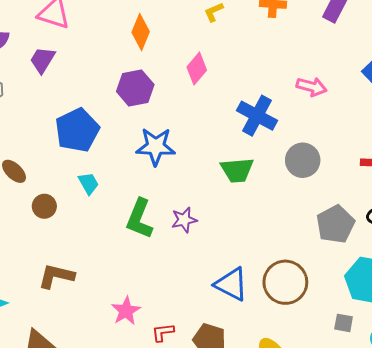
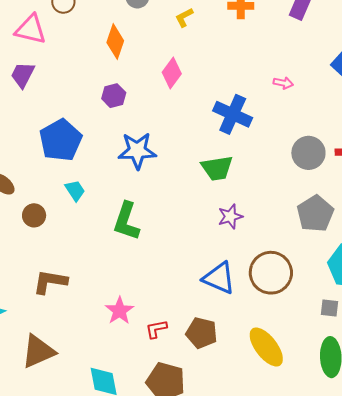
pink arrow: (312, 87) -> (283, 83), size x0.7
purple hexagon: (135, 88) -> (114, 96), size x0.7
gray circle: (303, 160) -> (308, 153), moved
purple star: (184, 220) -> (230, 216), moved

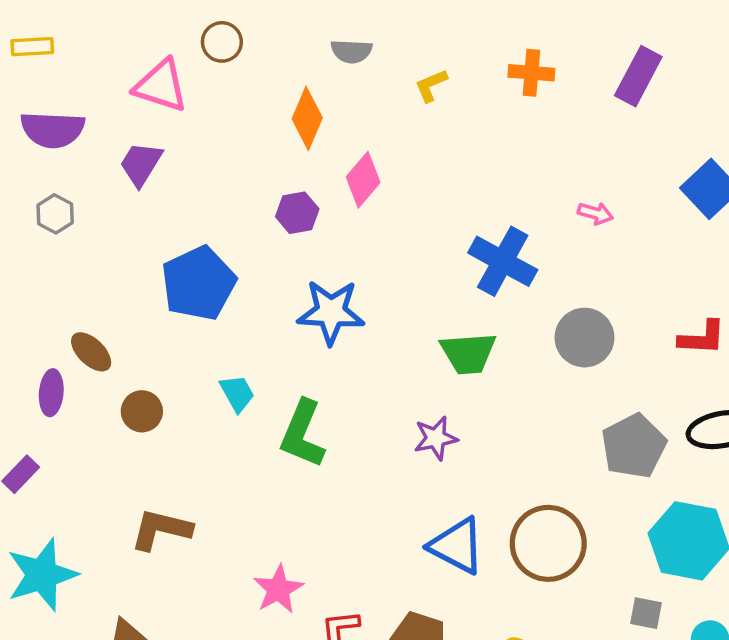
pink diamond: (172, 73) -> (363, 180), moved
gray circle: (308, 153) -> (584, 338), moved
cyan trapezoid: (75, 191) -> (237, 393), moved
purple star: (230, 216) -> (436, 438), moved

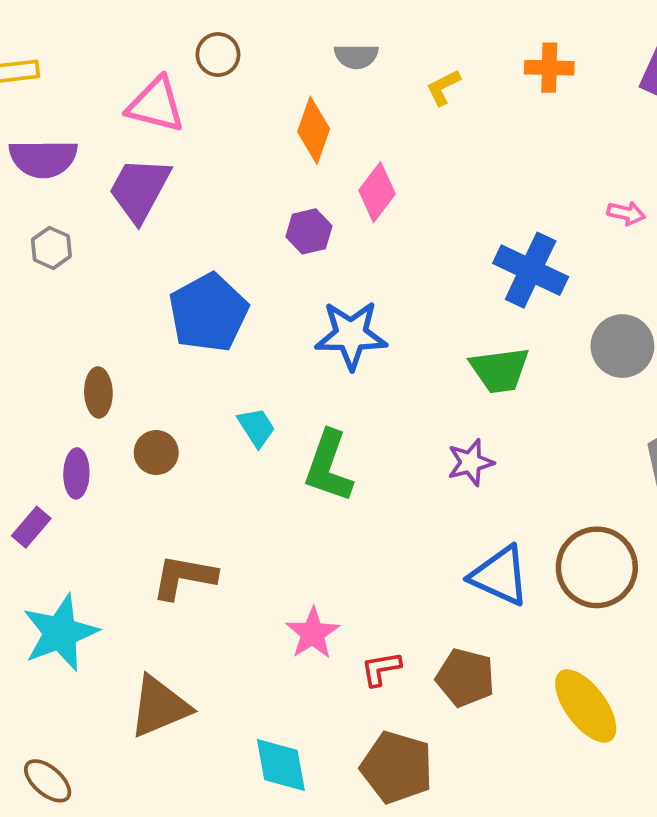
purple trapezoid: (141, 164) -> (139, 189), size x1.4
brown ellipse: (91, 352) -> (98, 392), turned 48
purple ellipse: (51, 393) -> (76, 473), moved

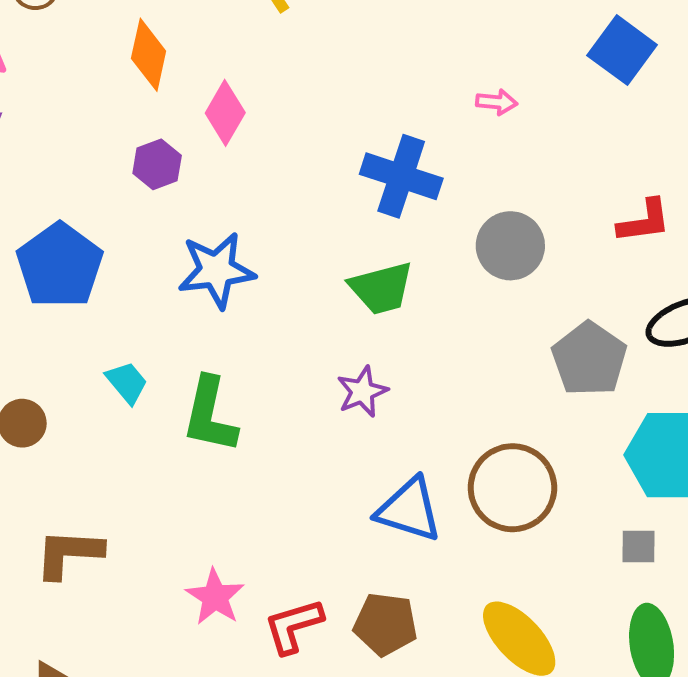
red L-shape: (381, 669) -> (293, 626), size x1.4

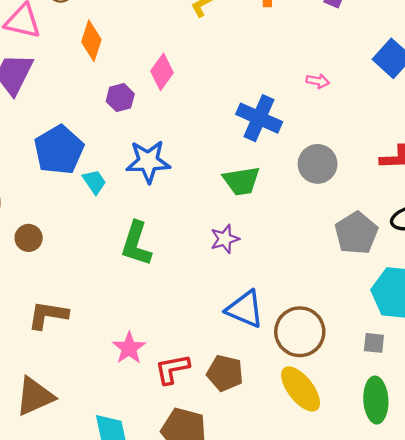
orange diamond: (149, 55) -> (91, 41), moved
cyan trapezoid: (127, 382) -> (94, 182), moved
brown circle: (512, 488) -> (300, 332), moved

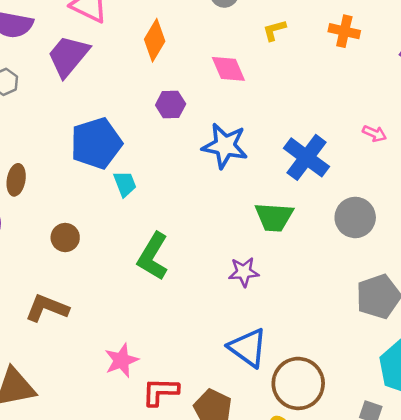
pink diamond: (162, 72) -> (228, 69), moved, turned -72
blue star: (148, 161) -> (225, 146), moved
brown circle: (29, 238) -> (65, 237), moved

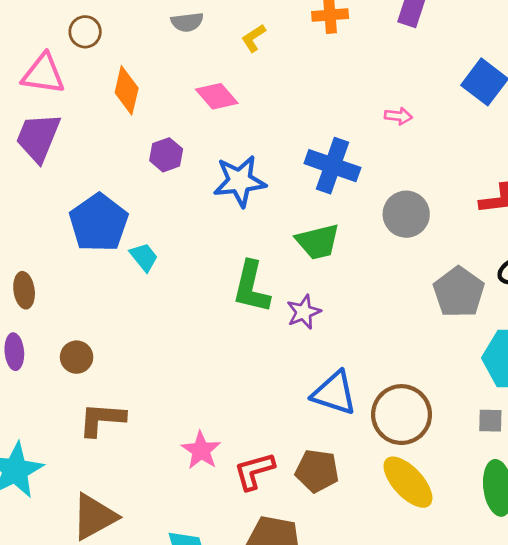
brown circle: (65, 237) -> (77, 357), moved
green L-shape: (153, 256) -> (251, 287), moved

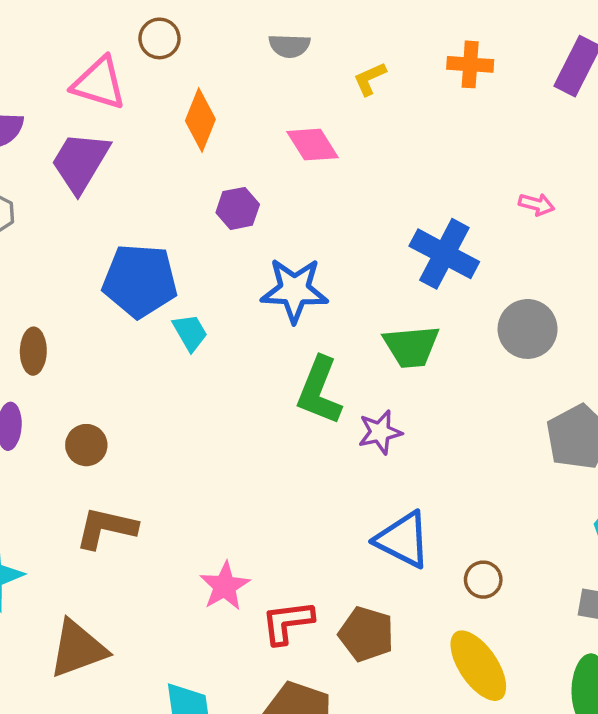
blue star: (240, 181) -> (294, 290), moved
blue pentagon: (99, 223) -> (140, 281), turned 30
brown circle: (402, 415) -> (483, 580), size x0.5

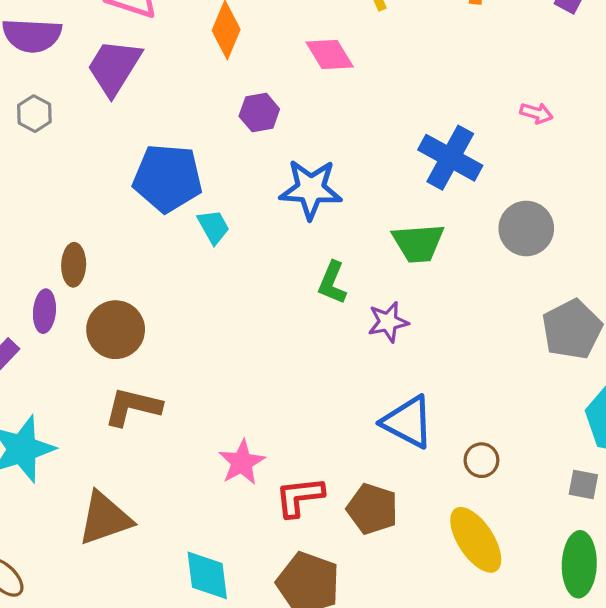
brown ellipse: (33, 351) -> (74, 265), moved
green L-shape: (319, 391) -> (332, 283), size x0.7
brown circle: (86, 445) -> (116, 330), size x1.5

